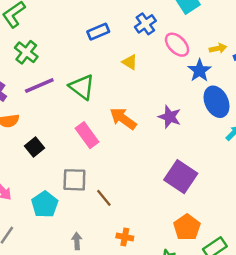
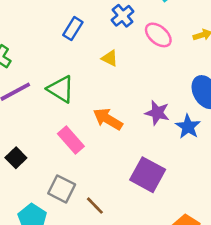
blue rectangle: (98, 32) -> (73, 29), turned -30
blue star: (200, 71) -> (188, 127), moved
purple square: (181, 177) -> (148, 175), moved
gray square: (74, 180) -> (62, 189), turned 30

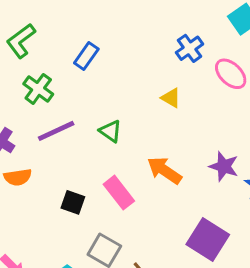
blue rectangle: (73, 29) -> (86, 56), moved
green triangle: (61, 89) -> (110, 131), size x0.7
black square: (16, 158) -> (73, 202), moved, turned -30

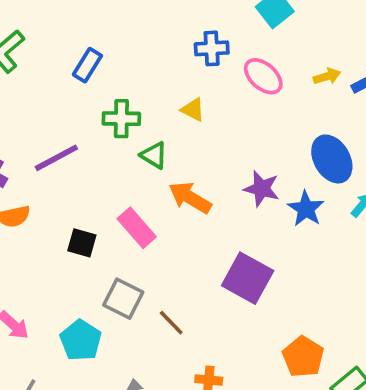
blue cross: (189, 48) -> (212, 48), turned 36
green cross: (38, 89) -> (121, 119), moved, turned -32
green triangle: (110, 131) -> (154, 155), moved

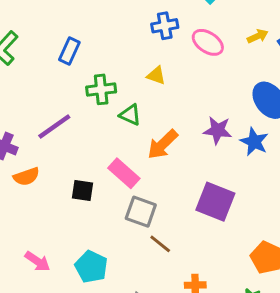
orange arrow: (190, 198) -> (163, 144), turned -68
gray square: (123, 299) -> (141, 212), moved

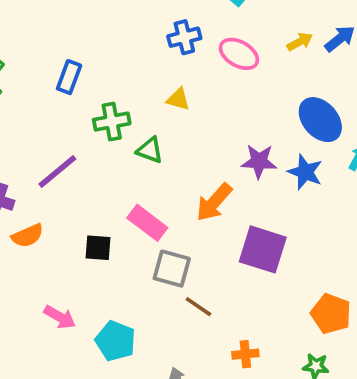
orange arrow: (163, 144) -> (214, 202), moved
pink arrow: (37, 261) -> (60, 317), moved

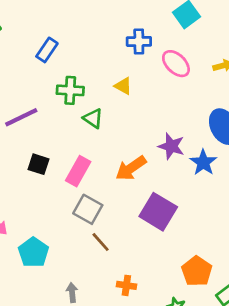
pink rectangle: (147, 223) -> (78, 171), turned 68
black square: (98, 248) -> (39, 164), moved

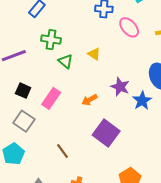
yellow triangle: (123, 86) -> (94, 54), moved
orange arrow: (131, 168) -> (89, 100), size x0.7
gray square: (88, 209) -> (24, 121), moved

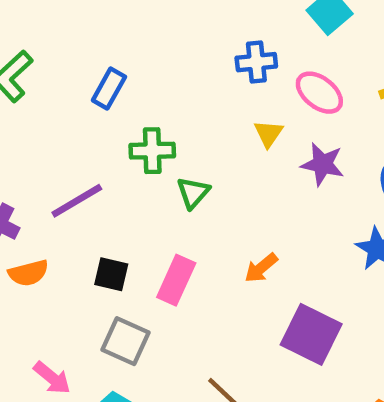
yellow triangle: (94, 54) -> (268, 134), moved, turned 40
green triangle: (66, 61) -> (193, 193), turned 42
purple star: (120, 87) -> (323, 164), moved

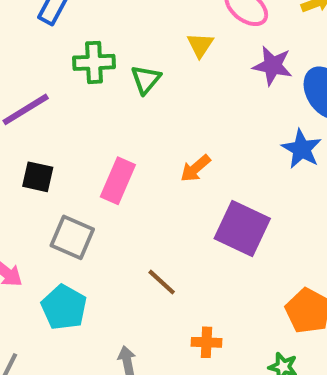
purple star: (323, 164) -> (273, 66), moved
green triangle: (193, 193) -> (146, 79), moved
black square: (111, 274) -> (38, 177), moved

